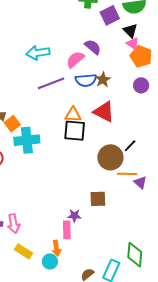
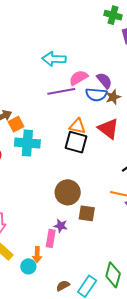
purple semicircle: (93, 47) -> (104, 81), moved
pink semicircle: (75, 60) -> (78, 78), moved
brown circle: (110, 157) -> (68, 192), moved

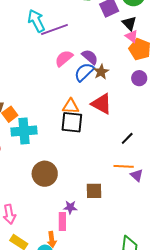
cyan arrow: (54, 59) -> (36, 21), moved, turned 70
purple line: (61, 91) -> (54, 30), moved
blue semicircle: (96, 95) -> (84, 72), turned 140
brown circle: (68, 192) -> (45, 174), moved

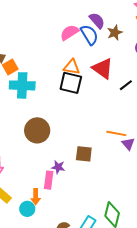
pink semicircle: (64, 58) -> (69, 32), moved
blue semicircle: (84, 72) -> (89, 35), turned 95
brown star: (101, 72) -> (115, 33), moved
black line: (127, 138) -> (126, 85), moved

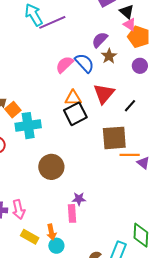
purple semicircle: (97, 21) -> (100, 40), moved, turned -84
red triangle: (103, 68) -> (104, 94), turned 45
black square: (71, 83) -> (75, 114), turned -30
brown square: (84, 154) -> (114, 138), moved, size x1.5
orange arrow: (36, 197) -> (51, 232), moved

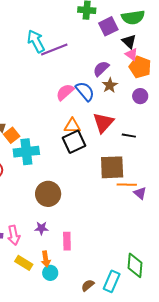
black line: (130, 106) -> (129, 136), turned 56
purple star: (79, 199) -> (41, 228), moved

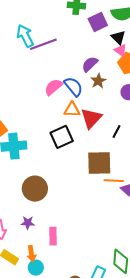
orange triangle: (72, 126) -> (72, 110), moved
black line: (129, 136) -> (117, 132), turned -72

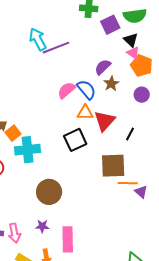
pink rectangle: (53, 236) -> (68, 239), size x1.4

